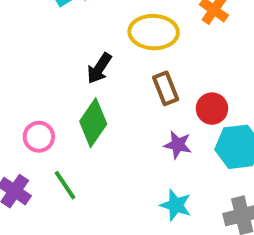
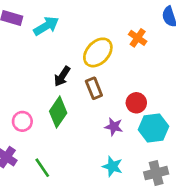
yellow ellipse: (154, 32) -> (98, 52), turned -48
brown rectangle: (166, 88) -> (94, 88), moved
green line: (65, 185) -> (42, 168), moved

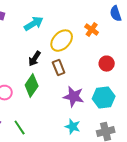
cyan arrow: (46, 26) -> (34, 24), moved
red circle: (136, 103) -> (107, 64), moved
purple star: (114, 127) -> (74, 97), size x1.5

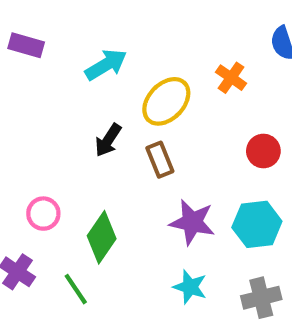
green diamond: (32, 86) -> (102, 237), moved

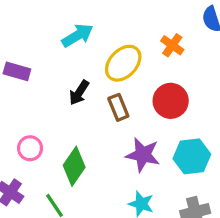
purple rectangle: (26, 45) -> (17, 71), moved
red circle: (263, 151) -> (171, 101), moved, size x1.4

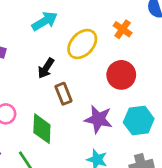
brown rectangle: (118, 107) -> (63, 94), moved
green diamond: (74, 166) -> (42, 129), turned -32

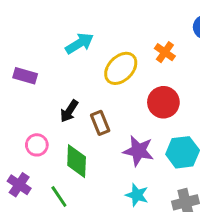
black arrow: (46, 68) -> (69, 111), moved

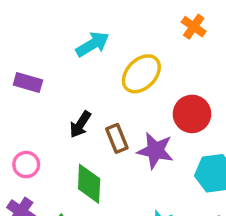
orange cross: (165, 52) -> (194, 27), moved
pink circle: (37, 145) -> (26, 165), moved
purple star: (138, 151) -> (155, 151), moved

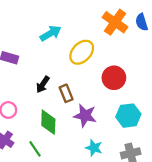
orange cross: (194, 27) -> (115, 22), size x1.6
purple star: (155, 151) -> (85, 116), moved

